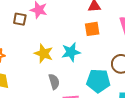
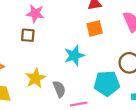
brown square: (20, 19) -> (28, 35), moved
yellow star: (44, 54) -> (35, 78), moved, turned 30

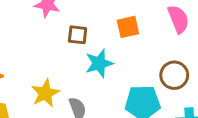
brown square: (28, 35) -> (78, 35), moved

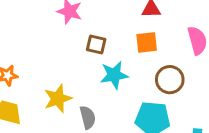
brown circle: (174, 75) -> (170, 80), moved

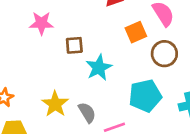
orange square: (147, 42) -> (136, 32), moved
brown circle: (170, 80) -> (164, 54), moved

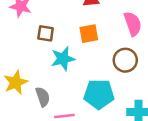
orange square: (136, 32) -> (89, 34), moved

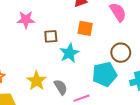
orange square: (89, 34) -> (85, 28), turned 35
brown circle: (125, 60) -> (121, 53), moved

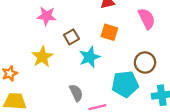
brown square: (51, 36) -> (71, 37), turned -32
yellow star: (36, 81) -> (42, 57), moved

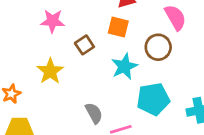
orange square: (109, 32) -> (118, 27), moved
cyan star: (90, 57) -> (124, 66), moved
brown circle: (145, 63) -> (158, 47), moved

